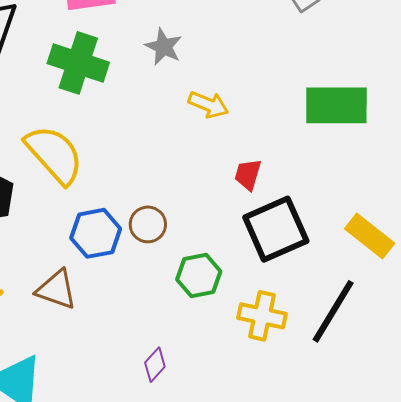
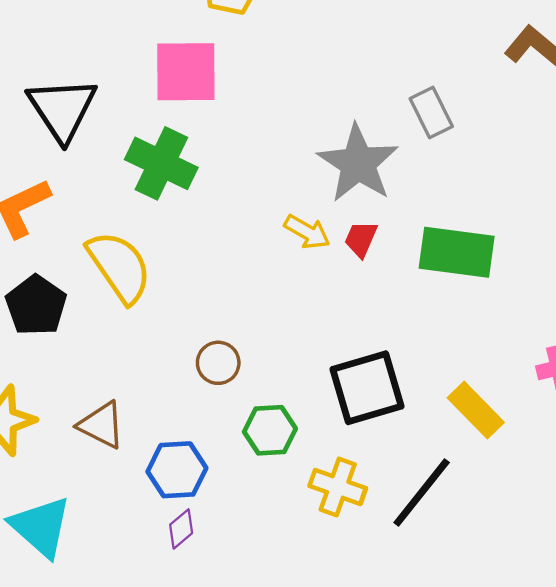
gray star: (164, 47) -> (358, 163), moved, size x1.8
red trapezoid: (248, 175) -> (361, 239), moved
blue hexagon: (96, 233) -> (177, 470), moved
purple diamond: (155, 365) -> (181, 529), moved

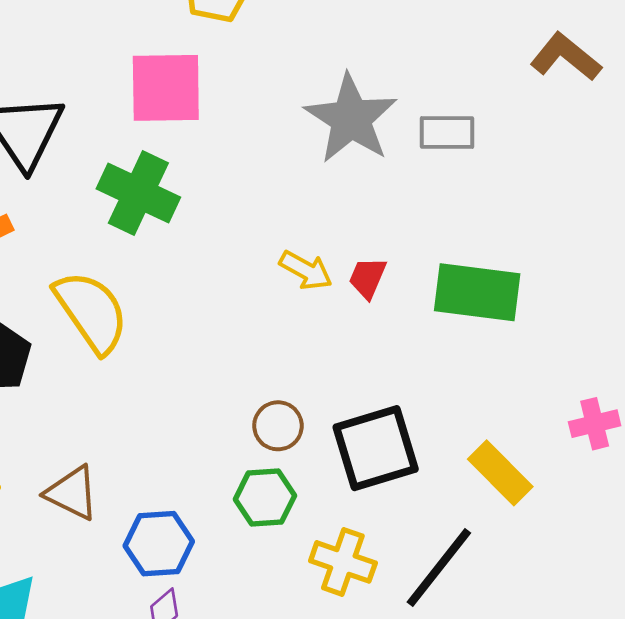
gray rectangle: (431, 112) -> (447, 132), turned -63
gray star: (358, 163) -> (351, 119), moved
brown circle: (218, 363) -> (278, 426), moved

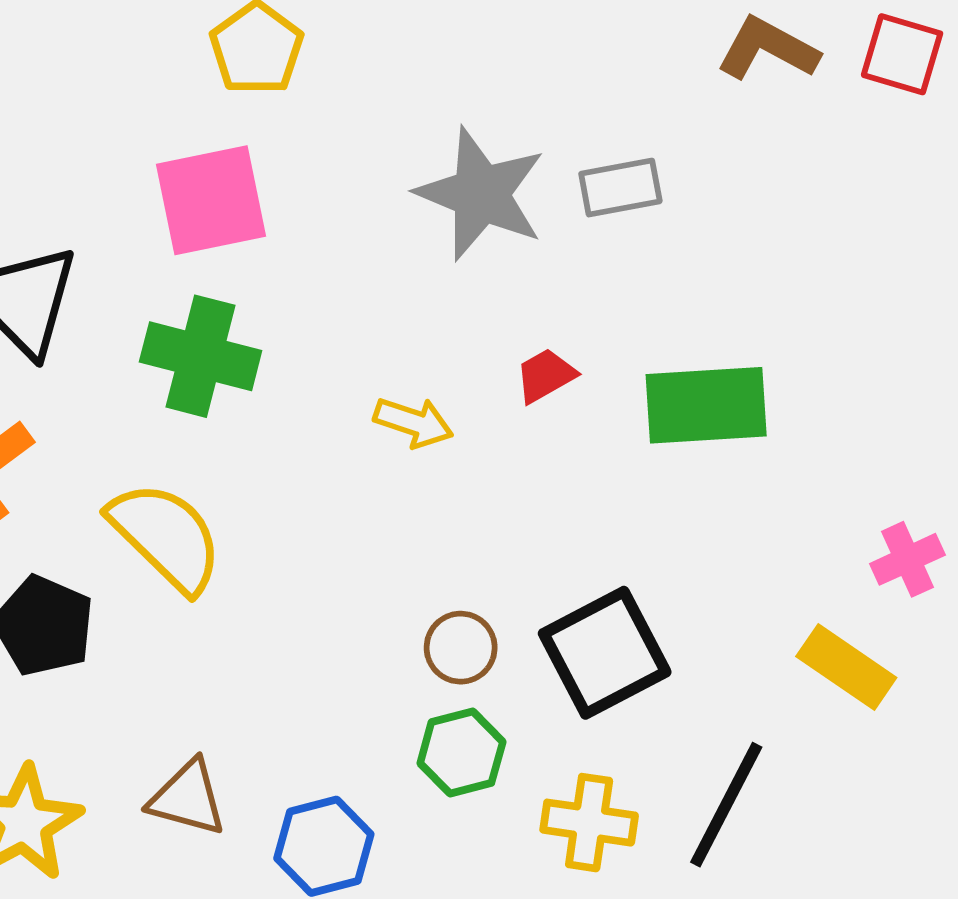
yellow arrow: (306, 270) -> (413, 422), moved
red trapezoid: (367, 278) -> (545, 376), moved, turned 48
yellow rectangle: (500, 473) -> (846, 667), moved

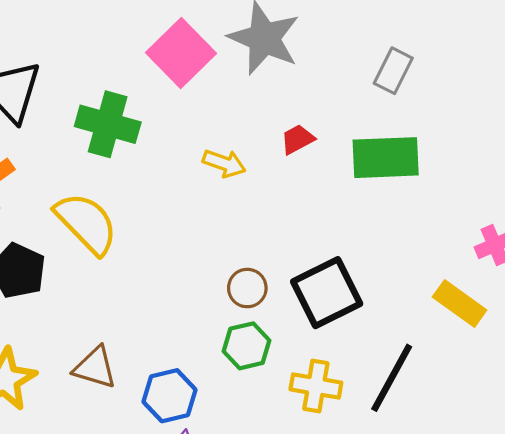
gray rectangle: (620, 188) -> (393, 71), moved, turned -54
pink square: (211, 200) -> (181, 53), moved, turned -34

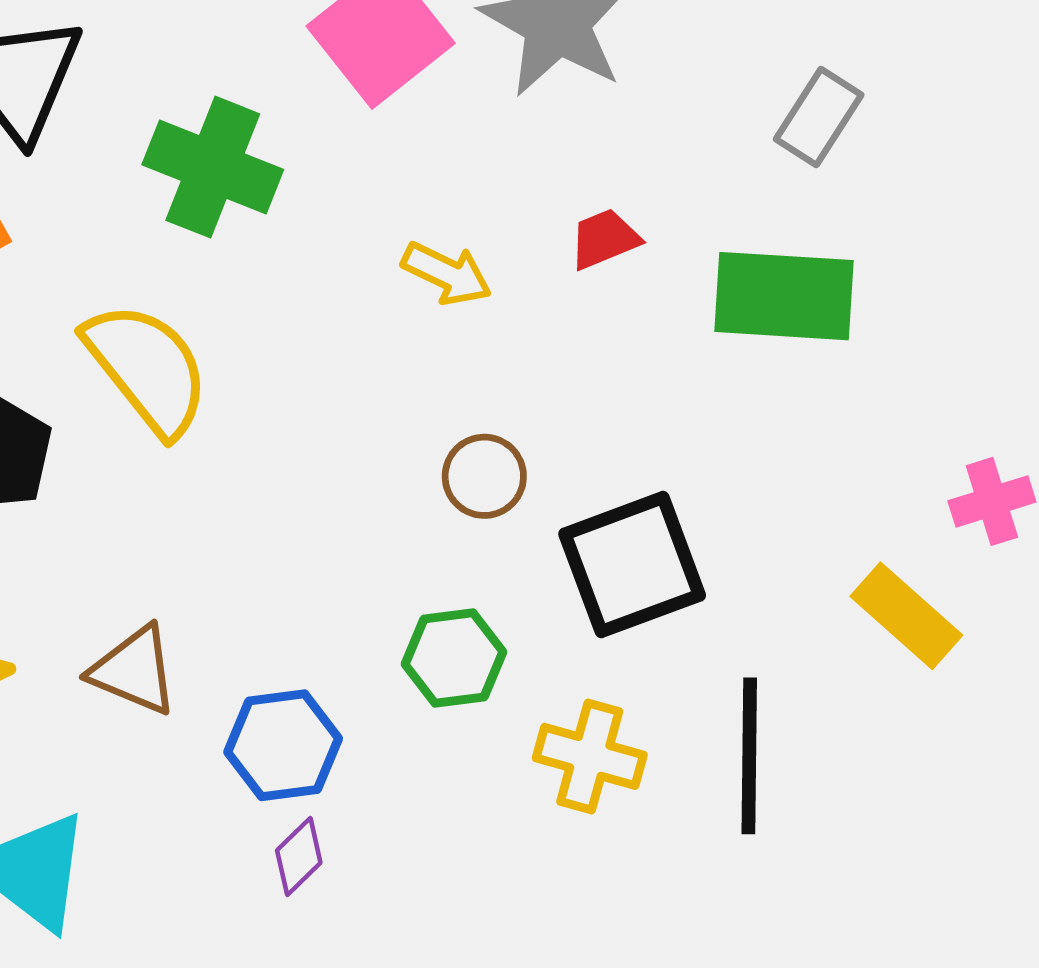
brown circle: (247, 288) -> (484, 476), moved
black line: (392, 378) -> (749, 756), turned -34

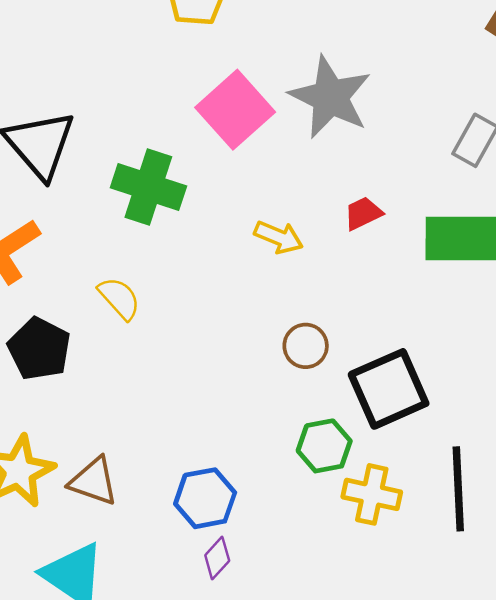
yellow semicircle: (147, 368) -> (119, 298), size x0.6
green hexagon: (454, 658) -> (324, 446), moved
brown triangle: (134, 670) -> (94, 481), moved

